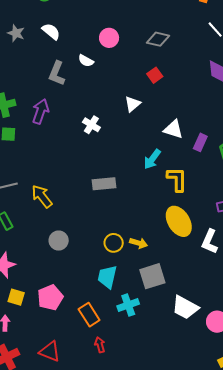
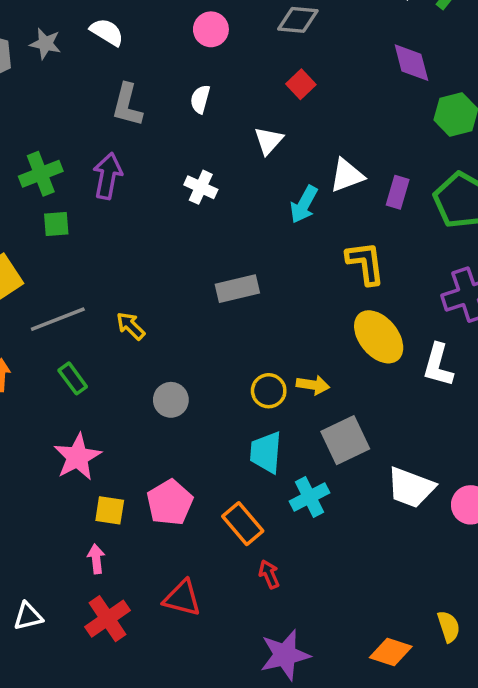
white semicircle: (86, 61) -> (200, 99), moved, turned 84
white triangle: (173, 129) -> (347, 175), turned -30
cyan arrow: (152, 159) -> (304, 204), moved
yellow arrow: (42, 196) -> (131, 326), size x0.7

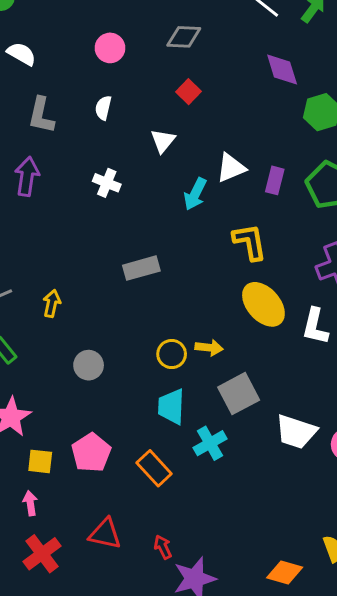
yellow arrow: (131, 326) -> (52, 303), turned 60
red arrow: (269, 574) -> (163, 547), moved

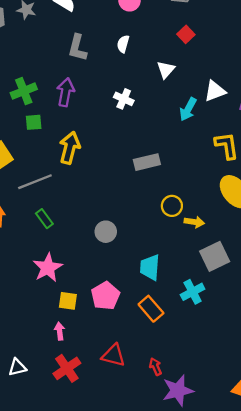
yellow arrow: (52, 303) -> (70, 148), moved, size x1.6
yellow circle: (172, 354) -> (172, 206), moved
cyan trapezoid: (171, 407) -> (150, 267), moved

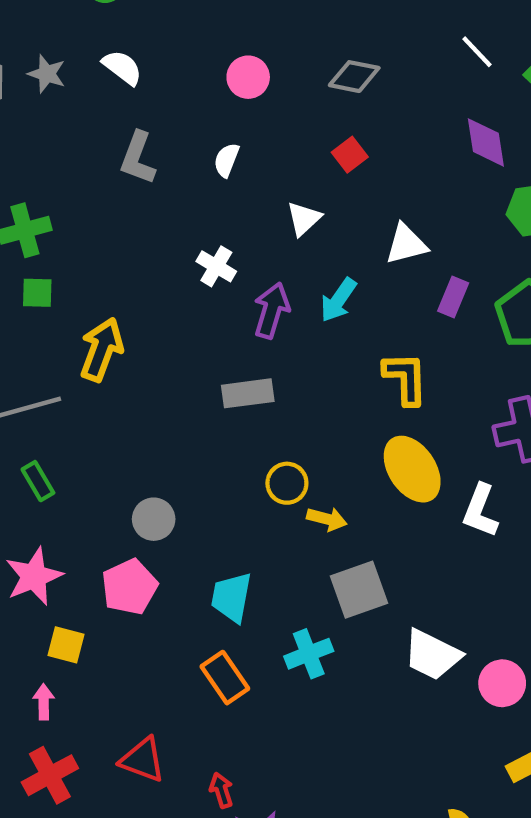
white triangle: (215, 91) -> (406, 244), moved
purple arrow: (66, 92) -> (272, 310), moved
pink pentagon: (105, 296) -> (129, 587), moved

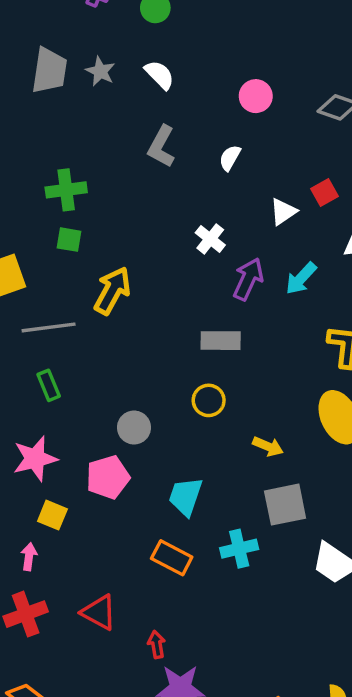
red square: (350, 155) -> (325, 193), moved
yellow circle: (287, 483) -> (209, 400), moved
orange rectangle: (225, 678) -> (172, 558), turned -36

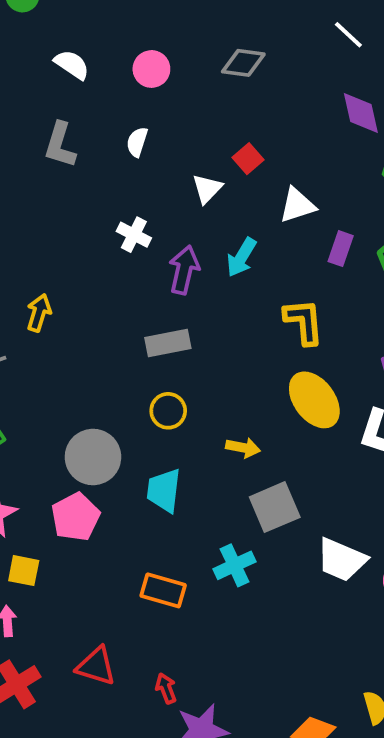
white semicircle: (159, 75) -> (72, 65), moved
yellow arrow: (112, 291) -> (39, 313), size x0.7
gray circle: (134, 428) -> (93, 457), size x1.5
cyan trapezoid: (186, 496) -> (164, 490), moved

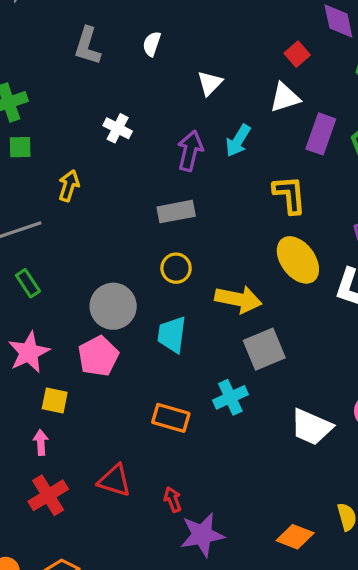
red square: (248, 159) -> (297, 54), moved
white cross: (134, 235) -> (118, 128), moved
purple rectangle: (341, 249) -> (321, 134), size x1.4
yellow arrow: (243, 448) -> (238, 299), size x1.6
white trapezoid: (342, 560) -> (311, 427), moved

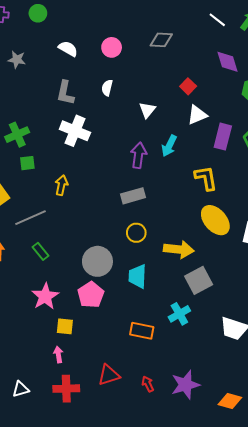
red square: (297, 54) -> (188, 86), moved
white cross: (118, 128) -> (75, 131), moved, size x1.6
red triangle: (115, 481) -> (109, 375), turned -30
red cross: (48, 495) -> (66, 389), turned 35
purple star: (202, 535) -> (185, 385), moved

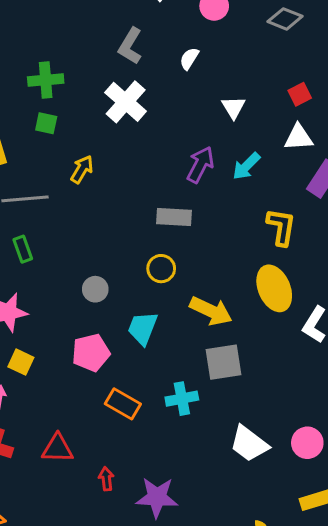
white triangle: (147, 110) -> (233, 107), turned -30
gray circle: (97, 261) -> (95, 289), size x0.6
pink pentagon: (91, 295) -> (91, 353), moved

